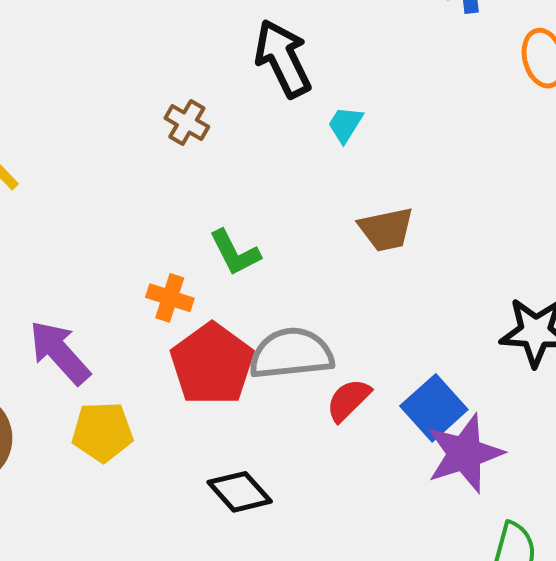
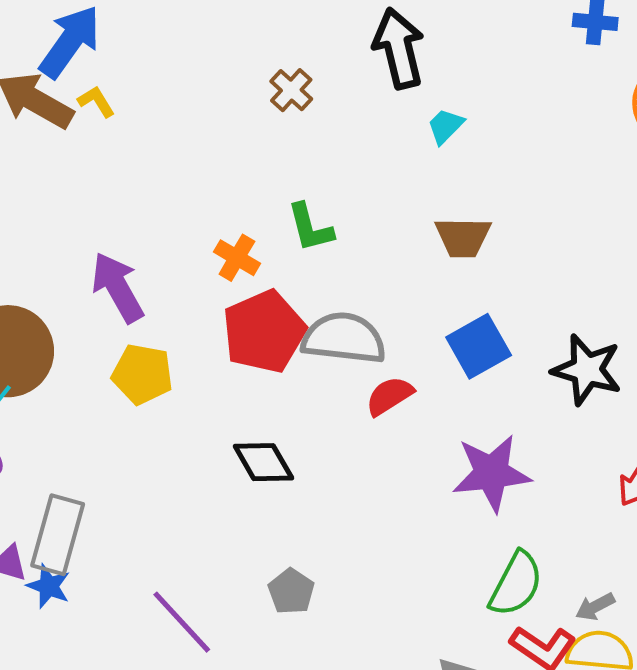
blue square: (434, 408) -> (479, 346), moved

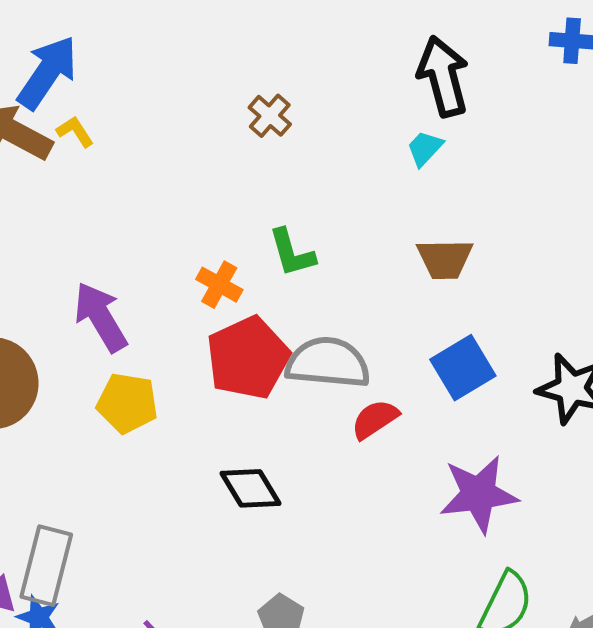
black arrow: (399, 48) -> (443, 76), moved

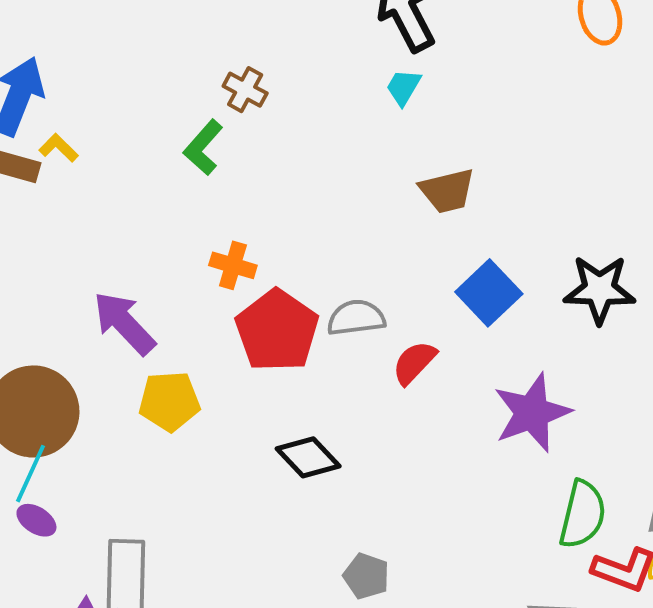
green L-shape: (292, 253) -> (203, 147), moved, turned 70
gray semicircle: (328, 363) -> (356, 318), size x0.7

